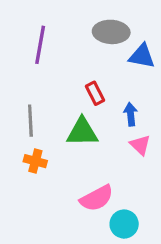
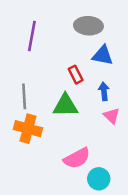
blue triangle: (142, 56) -> (103, 55), moved
orange cross: (35, 161) -> (28, 129), size x1.5

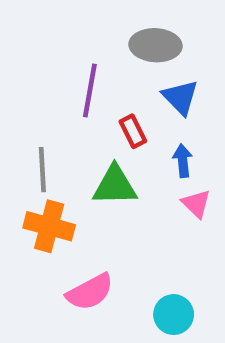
purple line: (32, 36) -> (90, 90), moved
blue triangle: (103, 55) -> (180, 97), turned 35
pink semicircle: (77, 158) -> (90, 292), moved

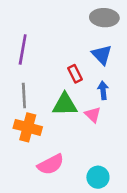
gray ellipse: (155, 45) -> (104, 18), moved
purple line: (90, 90) -> (23, 50), moved
pink triangle: (196, 204) -> (93, 115), moved

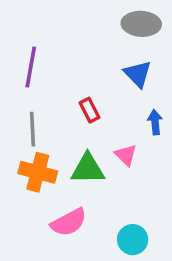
red rectangle: (75, 74) -> (89, 110), moved
blue arrow: (103, 90) -> (155, 122), moved
green triangle: (65, 104) -> (88, 169), moved

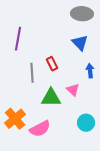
gray line: (32, 129) -> (32, 73), moved
orange cross: (38, 172) -> (15, 119), moved, turned 35
cyan circle: (133, 240) -> (86, 123), moved

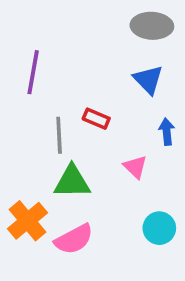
red rectangle: (52, 64) -> (96, 119), turned -40
green triangle: (51, 98) -> (72, 182), moved

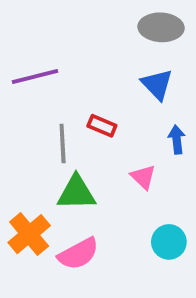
purple line: (33, 72) -> (35, 77), turned 66

